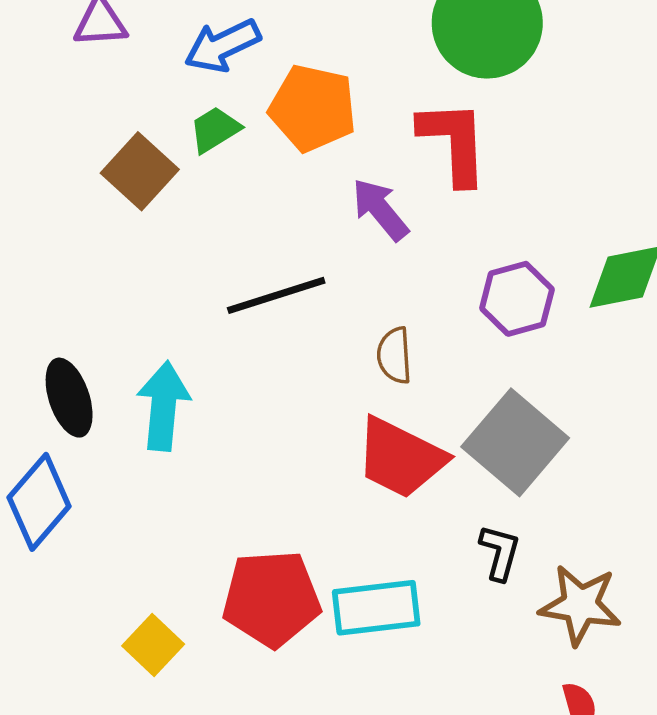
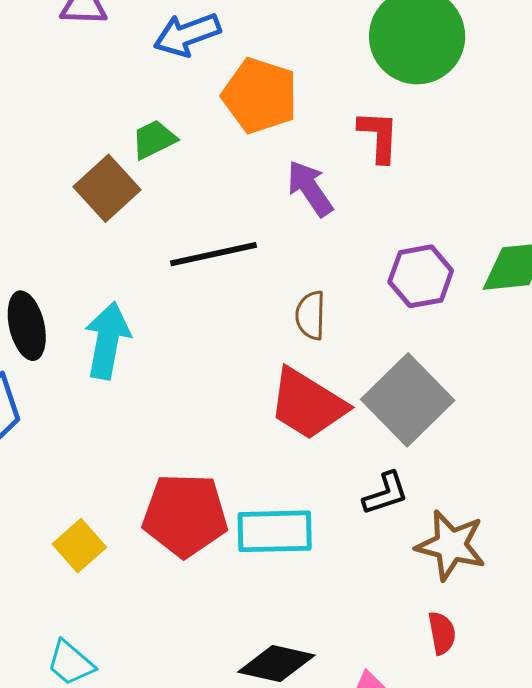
green trapezoid: (215, 130) -> (154, 139), moved
red L-shape: (454, 142) -> (379, 136), size x0.7
brown square: (140, 171) -> (107, 188), moved
black L-shape: (500, 552) -> (386, 494), turned 51

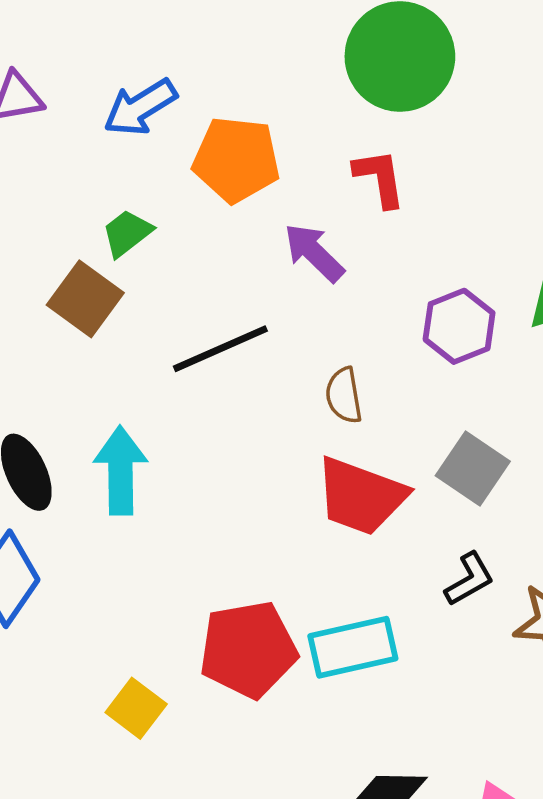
gray square: (408, 400) -> (473, 469), size x0.7

